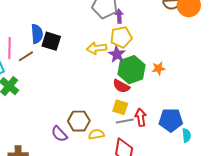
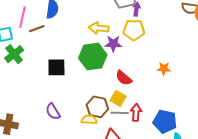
black square: (51, 41) -> (56, 67), moved, turned -30
yellow arrow: (97, 48) -> (99, 28), moved
purple star: (117, 54) -> (113, 44), moved, turned 30
green hexagon: (132, 70) -> (93, 56), moved
brown hexagon: (79, 121) -> (97, 107), moved

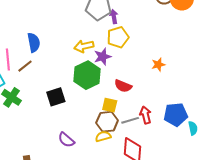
yellow square: (118, 98) -> (110, 105), moved

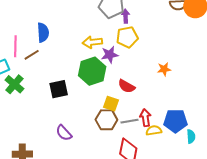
yellow semicircle: (103, 136) -> (154, 130), moved

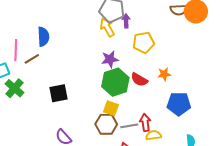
yellow pentagon: (127, 37) -> (144, 43), moved
yellow arrow: (92, 42) -> (107, 27), moved, turned 66
green hexagon: (92, 71) -> (115, 82), moved
red semicircle: (127, 86) -> (139, 80), moved
blue pentagon: (176, 121) -> (179, 104), moved

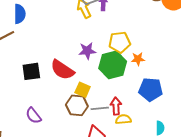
yellow pentagon: (144, 43) -> (120, 42), moved
purple star: (110, 59) -> (87, 51), moved
red semicircle: (139, 80) -> (62, 70), moved, size x1.4
green hexagon: (115, 82) -> (113, 65), moved

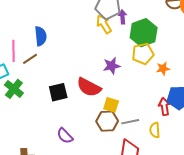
green hexagon: (113, 65) -> (144, 33), moved
red arrow: (116, 106) -> (164, 107), moved
yellow semicircle: (123, 119) -> (155, 130), turned -84

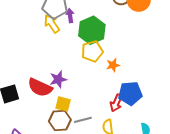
purple star: (112, 66) -> (58, 79), moved
red arrow: (164, 107) -> (116, 103), turned -144

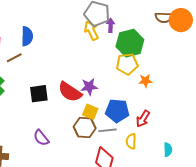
blue pentagon: (130, 93) -> (117, 111), moved

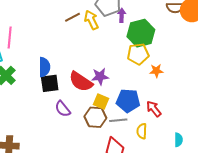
yellow arrow: (91, 31) -> (91, 20), moved
blue semicircle: (27, 36) -> (44, 67), moved
brown line: (14, 58) -> (73, 17), moved
red arrow: (143, 119) -> (154, 109), turned 108
purple semicircle: (41, 138) -> (63, 109), moved

